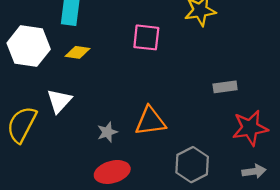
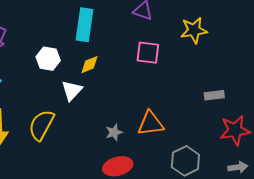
white hexagon: (29, 46) -> (48, 59), size x0.7
yellow diamond: (77, 52) -> (89, 65), turned -30
white triangle: (59, 101) -> (72, 90), moved

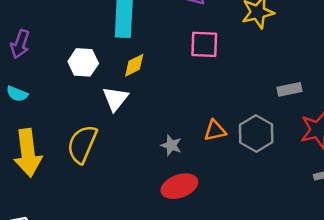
orange triangle: (151, 124) -> (215, 131), size x0.7
gray star: (114, 132) -> (171, 145), turned -30
gray hexagon: (185, 161) -> (256, 134), moved

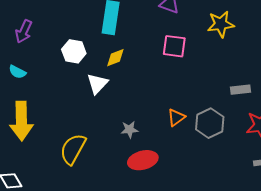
orange triangle: (215, 131) -> (176, 118), turned -30
yellow semicircle: (82, 144) -> (73, 149), moved
gray star: (171, 145) -> (129, 130), moved, turned -30

